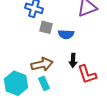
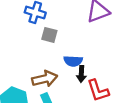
blue semicircle: (66, 34) -> (73, 61), moved

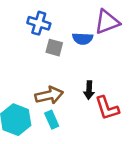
blue semicircle: (73, 61) -> (83, 39), moved

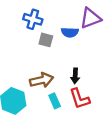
red L-shape: (107, 108) -> (80, 99), moved
cyan rectangle: (52, 120) -> (55, 101), moved

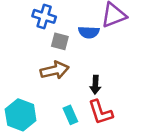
brown arrow: (41, 80) -> (55, 70), moved

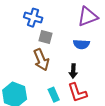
blue semicircle: (89, 32) -> (81, 44), moved
brown arrow: (55, 70) -> (41, 60), turned 80

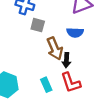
brown arrow: (41, 60) -> (55, 48), moved

